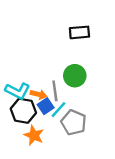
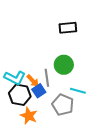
orange arrow: (39, 94) -> (33, 81), turned 32
cyan line: (58, 110) -> (78, 91), moved, turned 63

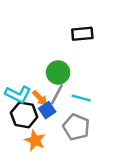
green circle: (64, 65) -> (58, 72), moved
gray line: (47, 78) -> (57, 94), turned 36
cyan line: (78, 91) -> (81, 98), moved

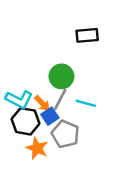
gray pentagon: (76, 127) -> (65, 134), moved

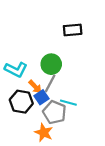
cyan L-shape: (19, 99) -> (16, 70), moved
cyan line: (86, 103) -> (68, 103), moved
orange star: (37, 148) -> (44, 133), moved

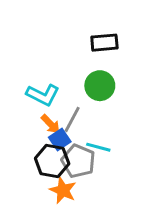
green circle: (51, 64) -> (100, 86), moved
cyan L-shape: (16, 70) -> (43, 95), moved
black hexagon: (21, 102) -> (52, 161), moved

